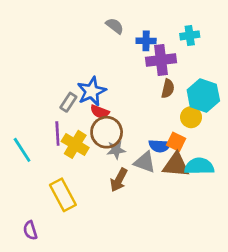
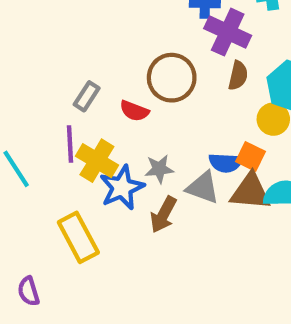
purple cross: (161, 60) -> (228, 32), turned 32
blue star: (92, 91) -> (122, 188), moved
brown circle: (107, 132) -> (172, 78), moved

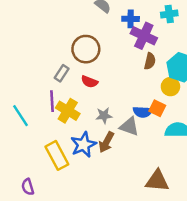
brown circle: (172, 78) -> (86, 49), moved
blue star: (122, 188) -> (83, 145), moved
brown triangle: (250, 192) -> (157, 181), moved

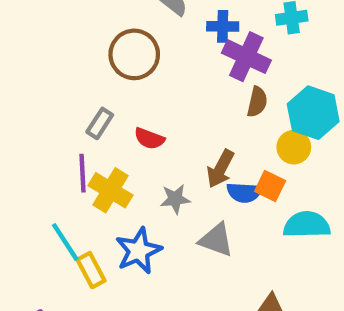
brown circle: (86, 49) -> (134, 54), moved
cyan line: (21, 116) -> (65, 242), moved
gray triangle: (129, 126) -> (216, 240), moved
brown arrow: (106, 142) -> (220, 169), moved
yellow rectangle: (57, 155) -> (91, 270), size x0.7

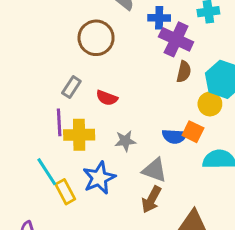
brown arrow: (220, 169) -> (151, 199), moved
yellow cross: (110, 190) -> (79, 135), turned -32

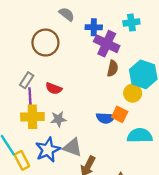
purple line: (59, 122) -> (30, 98), moved
gray star: (125, 141) -> (58, 119), moved
gray triangle: (155, 170) -> (73, 147), moved

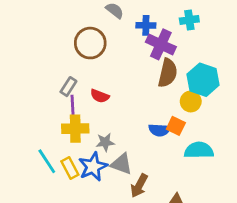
brown semicircle: (113, 68) -> (168, 73), size x1.5
gray star: (58, 119) -> (105, 142), moved
yellow rectangle: (22, 160) -> (70, 168), moved

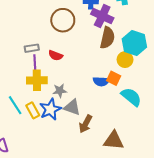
brown circle: (90, 43) -> (63, 20), moved
gray rectangle: (68, 87) -> (32, 48), turned 48
cyan semicircle: (199, 150) -> (131, 97), turned 40

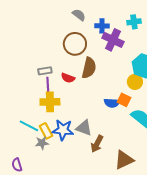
brown semicircle: (107, 38) -> (89, 68), moved
gray star: (60, 91) -> (42, 143), moved
cyan line: (15, 105) -> (29, 126), turned -30
blue star: (50, 109) -> (63, 130), turned 30
brown triangle: (114, 140) -> (124, 160), turned -30

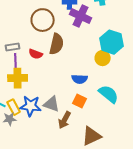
orange square: (124, 100) -> (80, 101), moved

